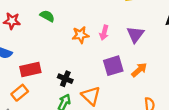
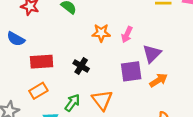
purple triangle: (135, 34) -> (152, 54), moved
black cross: (65, 79) -> (81, 66), moved
orange rectangle: (20, 93) -> (38, 91), moved

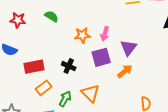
purple square: (131, 71) -> (101, 57), moved
orange arrow: (158, 80) -> (125, 71), moved
orange rectangle: (38, 91) -> (44, 88), moved

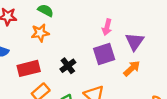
orange star: (82, 35) -> (40, 33), moved
black cross: (69, 66) -> (68, 66), turned 32

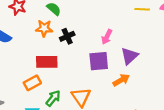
black cross: (68, 66) -> (67, 36), moved
red rectangle: (29, 68) -> (47, 62), moved

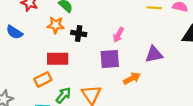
black cross: (67, 36) -> (79, 33), turned 32
purple triangle: (129, 56) -> (154, 54), moved, turned 30

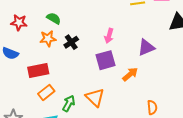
black cross: (79, 33) -> (71, 42), turned -32
red rectangle: (58, 59) -> (38, 70), moved

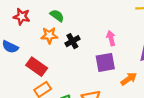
pink arrow: (109, 36) -> (111, 38), turned 144
red rectangle: (38, 70) -> (37, 67), turned 42

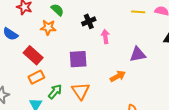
black cross: (72, 41) -> (89, 21), moved
purple square: (105, 62) -> (78, 59), moved

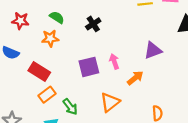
pink arrow: (105, 37) -> (114, 61), moved
orange triangle: (81, 91) -> (110, 102), moved, turned 36
green arrow: (55, 92) -> (70, 107), turned 112

